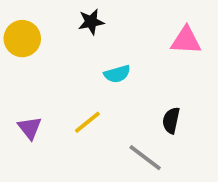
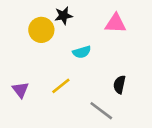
yellow circle: (22, 39) -> (41, 30), moved
pink triangle: (186, 40) -> (116, 23), moved

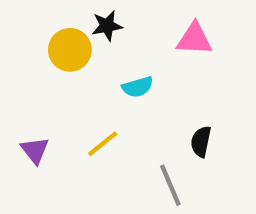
gray line: (101, 111) -> (170, 185), turned 30

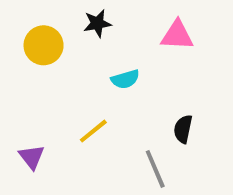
yellow circle: (70, 50) -> (44, 45), moved
purple triangle: (35, 150) -> (32, 157), moved

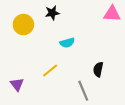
pink triangle: (177, 35) -> (112, 14), moved

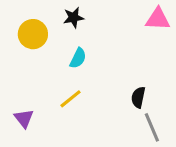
cyan semicircle: (67, 43) -> (78, 58), moved, turned -48
gray line: (83, 91) -> (152, 127), moved

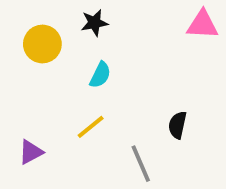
purple triangle: (24, 118) -> (31, 152), turned 40
gray line: (152, 127) -> (141, 164), moved

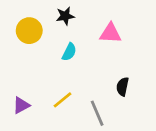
pink triangle: (202, 25) -> (111, 33), moved
yellow line: (91, 127) -> (63, 100), moved

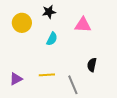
yellow line: (63, 100) -> (47, 75), turned 35

